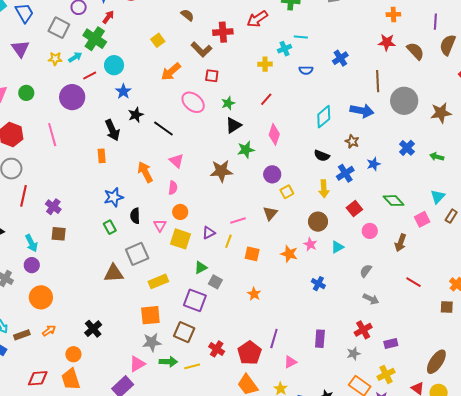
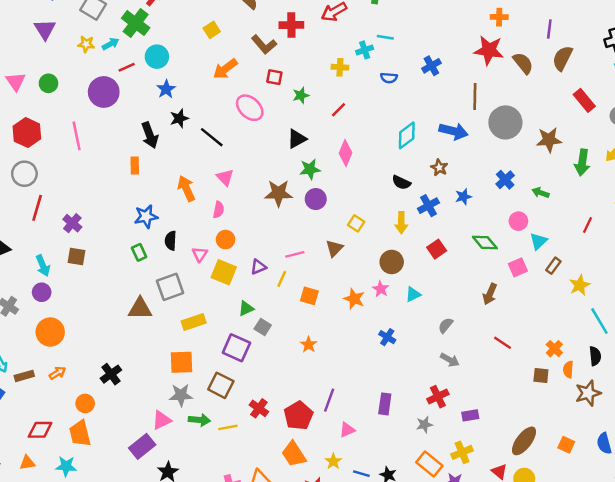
red star: (387, 42) -> (489, 50), size x1.4
green star: (228, 103) -> (301, 95), moved
purple circle: (272, 174) -> (316, 199), moved
yellow square: (287, 192) -> (356, 223), turned -32
pink circle: (370, 231) -> (518, 221), moved

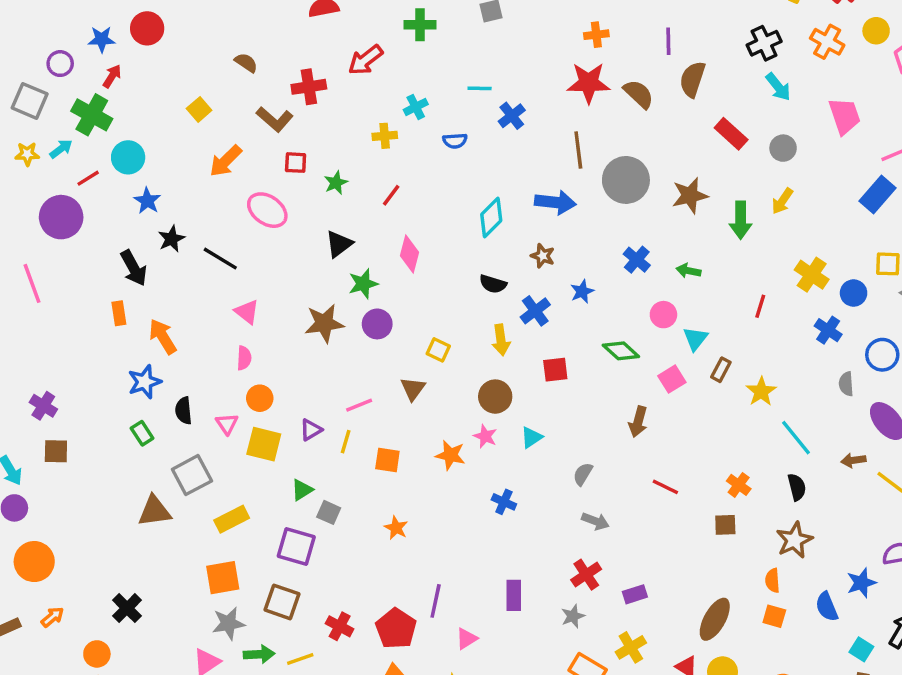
cyan line: (385, 37) -> (480, 88), moved
orange arrow: (186, 188) -> (163, 337), moved
red square: (437, 249) -> (555, 370), turned 36
orange semicircle: (568, 369) -> (773, 580), moved

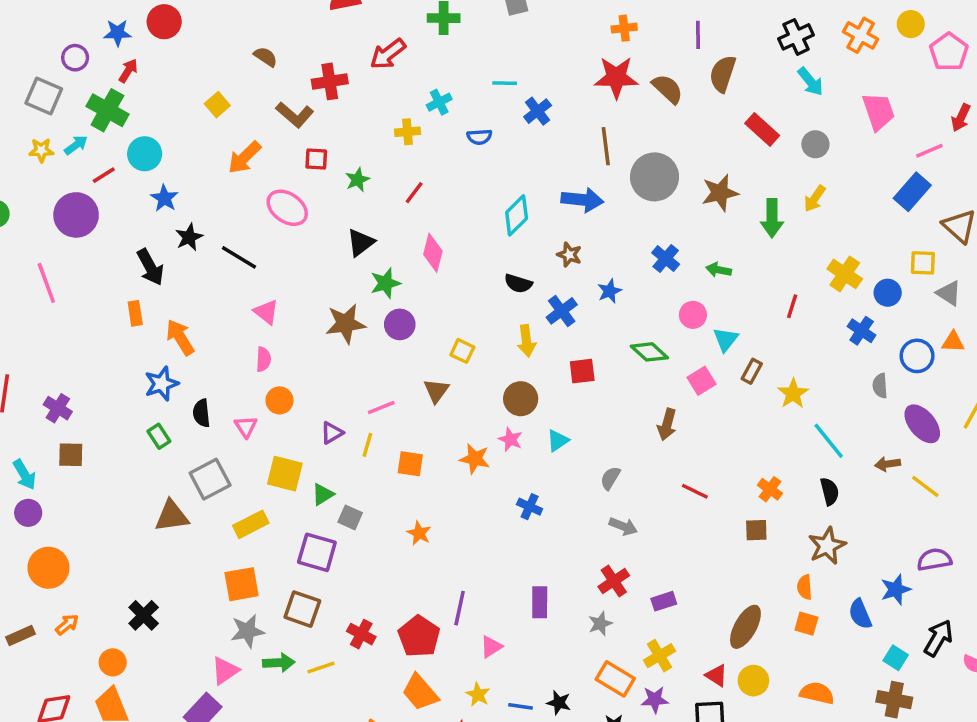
yellow square: (264, 444) -> (285, 474), moved

